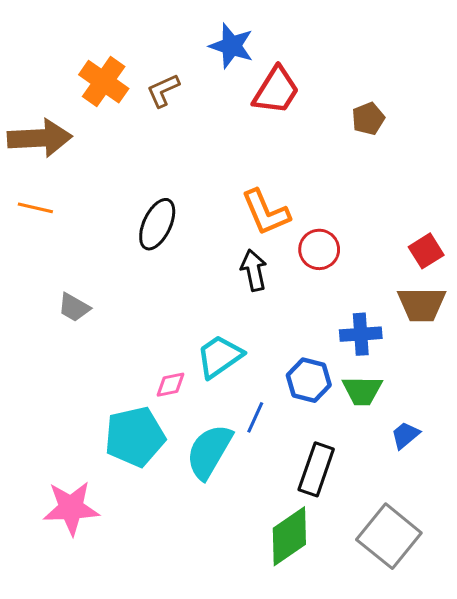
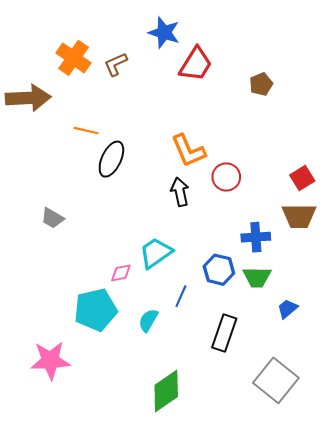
orange line: (35, 208) -> (86, 131), moved
cyan semicircle: (209, 452) -> (148, 320), size x0.6
green diamond: (289, 536) -> (166, 391), moved

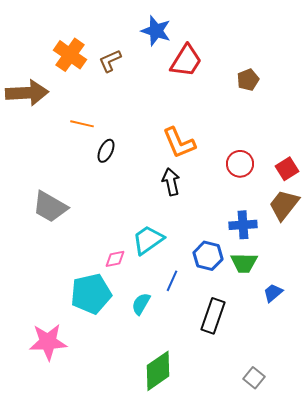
black ellipse: (111, 159) -> (106, 151), size x0.7
red circle: (226, 177) -> (240, 164), moved
brown trapezoid: (299, 216) -> (284, 205), turned 128
gray trapezoid: (52, 218) -> (50, 207), size x1.6
gray square: (276, 380) -> (254, 378), moved, size x0.5

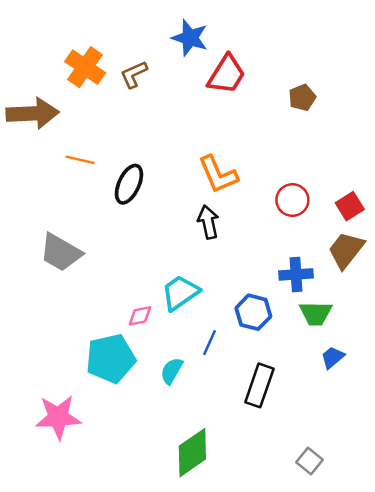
orange line: (82, 124) -> (80, 160), moved
black ellipse: (106, 151) -> (129, 184), size x1.4
green trapezoid: (244, 263) -> (316, 313), moved

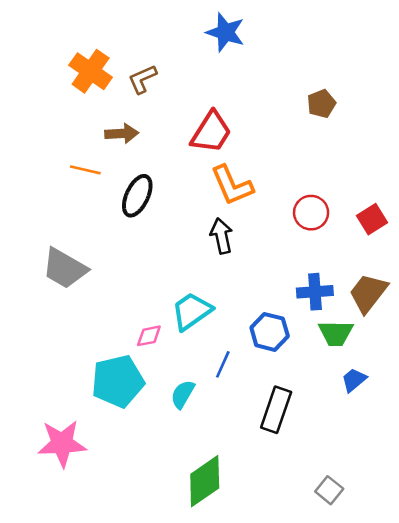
blue star: (190, 38) -> (225, 32), moved
red trapezoid: (227, 74) -> (211, 132), moved
brown arrow: (33, 113) -> (122, 133), moved, size x0.6
brown trapezoid: (346, 250) -> (368, 293), moved

